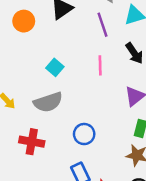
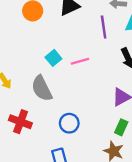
pink line: (100, 65) -> (80, 61), moved, turned 66
gray semicircle: (48, 102) -> (42, 88), turned 72

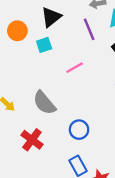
cyan square: (53, 58) -> (44, 45), moved, turned 35
red cross: (20, 122) -> (32, 140), turned 30

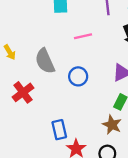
blue circle: (79, 130) -> (78, 76), moved

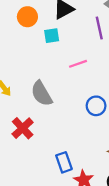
blue circle: (78, 76) -> (96, 106), moved

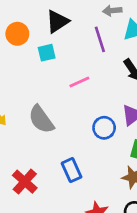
red cross: (23, 128) -> (25, 182), moved
blue rectangle: (64, 162) -> (72, 170), moved

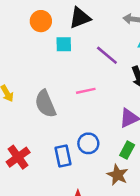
purple line: (100, 39) -> (107, 55), moved, turned -45
pink line: (79, 82) -> (86, 91), moved
blue circle: (104, 128) -> (88, 143), moved

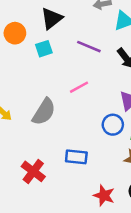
gray semicircle: (45, 104) -> (44, 112), turned -108
blue circle: (88, 143) -> (113, 125), moved
blue rectangle: (63, 156) -> (76, 157), turned -55

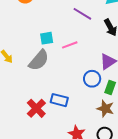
cyan square: (44, 49) -> (47, 38), moved
red cross: (33, 171) -> (36, 108), moved

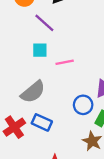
purple line: (82, 14) -> (44, 23), moved
gray semicircle: (39, 60) -> (33, 92), moved

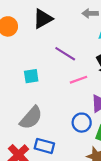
purple line: (44, 23) -> (65, 54), moved
pink line: (65, 62) -> (79, 80), moved

